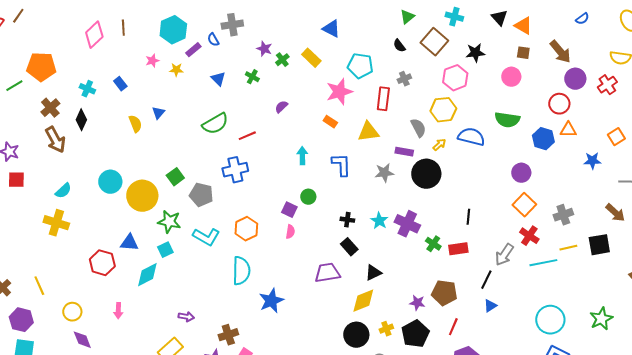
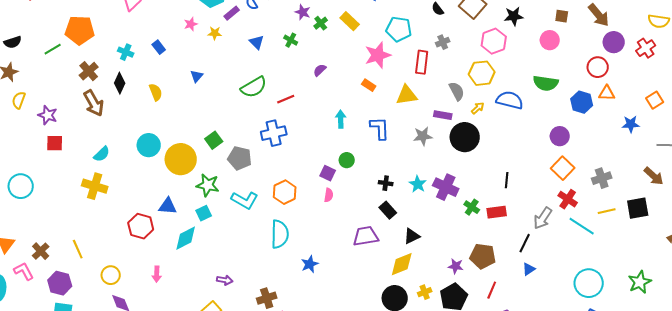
yellow semicircle: (135, 124) -> (156, 92), moved
cyan line: (543, 263) -> (582, 226), turned 44
blue star: (271, 301) -> (310, 264), size x0.7

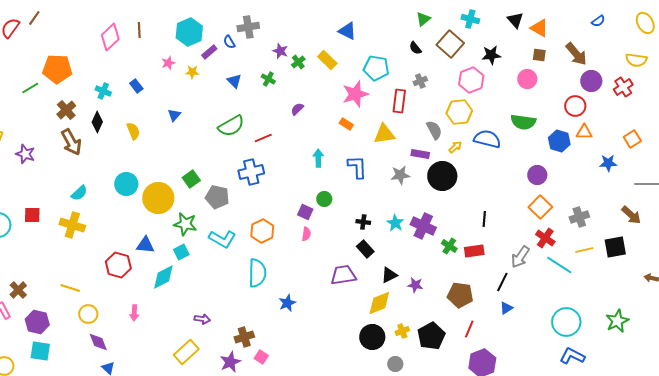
red square: (55, 143) -> (32, 215), moved
yellow line: (78, 249) -> (70, 288), moved, turned -48
purple star: (456, 266) -> (415, 285), moved

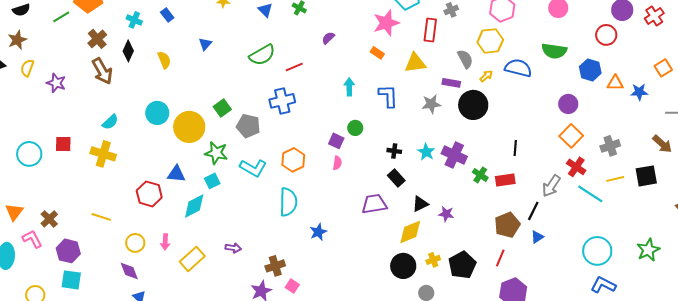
orange triangle: (584, 132) -> (615, 83), moved
brown pentagon: (460, 295) -> (507, 225), moved, turned -30
yellow circle: (88, 314) -> (135, 243), moved
yellow rectangle: (186, 352) -> (192, 259), moved

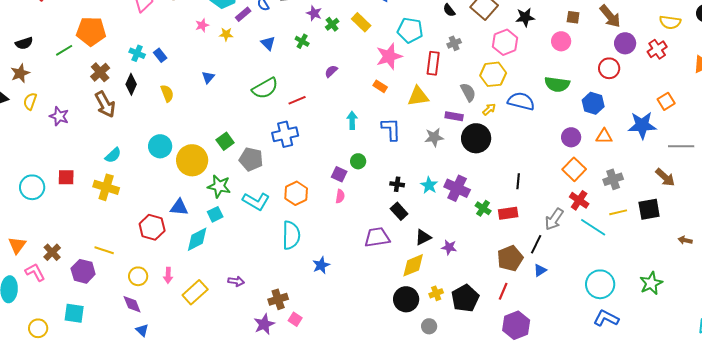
blue rectangle: (167, 15) -> (160, 55), moved
orange triangle: (615, 83) -> (604, 136), moved
blue star: (639, 92) -> (642, 125), size x1.6
purple hexagon: (68, 251) -> (83, 271), moved

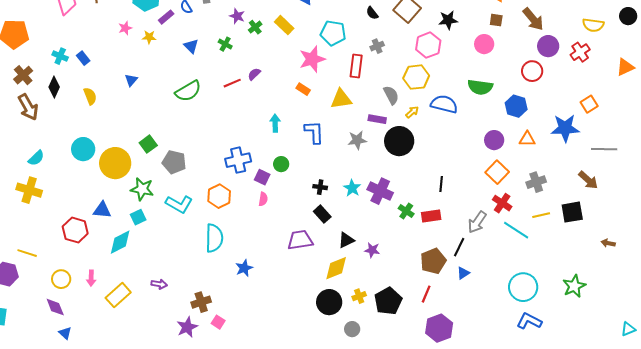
red line: (297, 100) -> (232, 83), moved
blue cross: (285, 134) -> (238, 160), moved

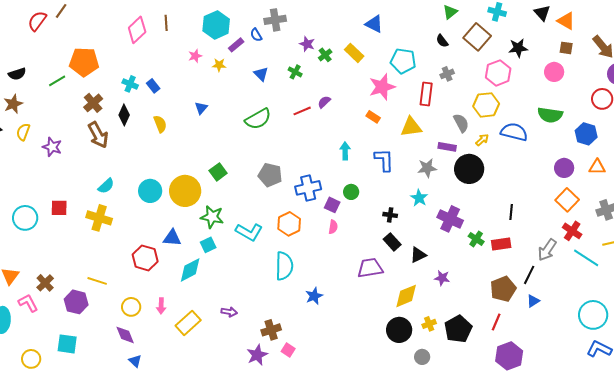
cyan circle: (83, 149) -> (150, 191), moved
gray pentagon: (174, 162) -> (270, 175), moved
cyan star: (352, 188) -> (419, 198), moved
black triangle: (346, 240) -> (418, 255), moved

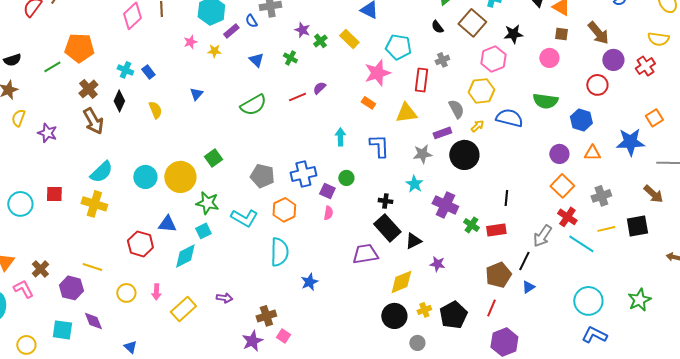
purple rectangle: (447, 147) -> (442, 133), turned -30
gray pentagon: (270, 175) -> (262, 176), moved
cyan semicircle: (106, 186) -> (101, 172), size x1.4
black rectangle: (392, 242) -> (387, 228), size x1.5
purple diamond: (125, 335) -> (93, 321), moved

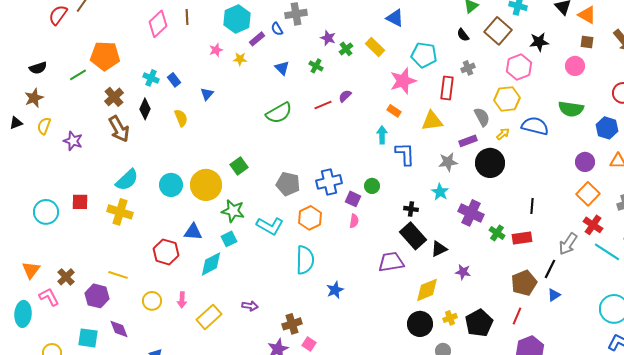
blue triangle: (196, 94) -> (207, 94), moved
cyan arrow: (340, 137) -> (382, 135), moved

